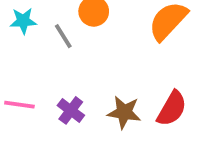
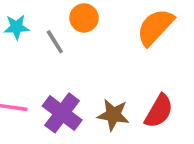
purple cross: (71, 110) -> (62, 113), size x1.5

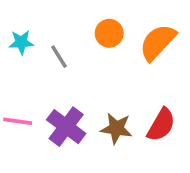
orange circle: (84, 18) -> (109, 33), moved

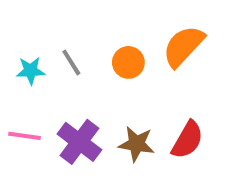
orange circle: (109, 33) -> (128, 62), moved
cyan star: (21, 42) -> (31, 71), moved

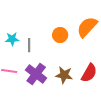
gray line: (71, 62) -> (29, 45), moved, turned 32

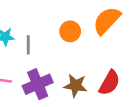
purple cross: (36, 74) -> (38, 84), turned 30

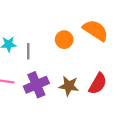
orange semicircle: (107, 21) -> (95, 30), turned 80

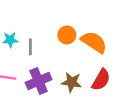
orange semicircle: (95, 30) -> (94, 42), moved

